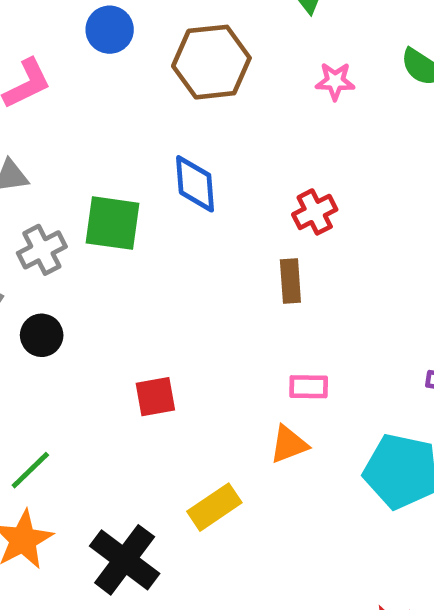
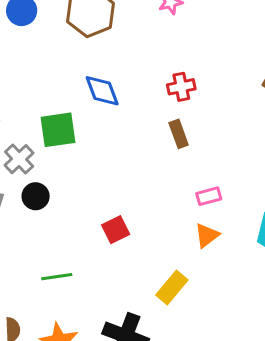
red cross: (315, 212) -> (181, 87), turned 32
black circle: (42, 335) -> (36, 196), moved
green line: (30, 470) -> (57, 277), moved, turned 52

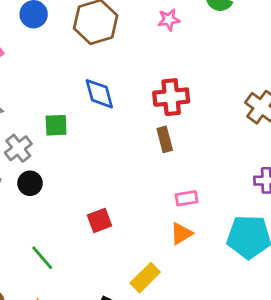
red cross: (181, 87) -> (171, 97), size x1.4
green square: (58, 130) -> (56, 125), size x0.7
green line: (57, 277) -> (42, 258), turned 52

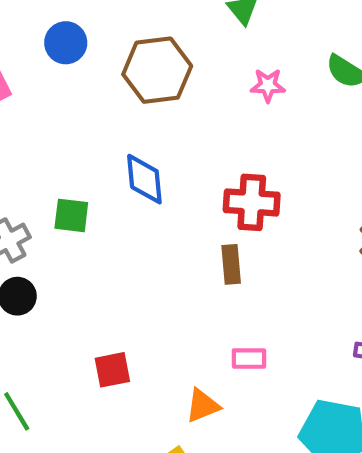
orange triangle: (181, 234) -> (202, 406), moved

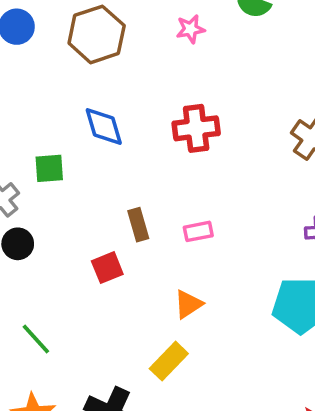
brown rectangle: (231, 264) -> (138, 225), moved
pink rectangle: (249, 359) -> (198, 231), moved
red square: (112, 370) -> (107, 268), moved

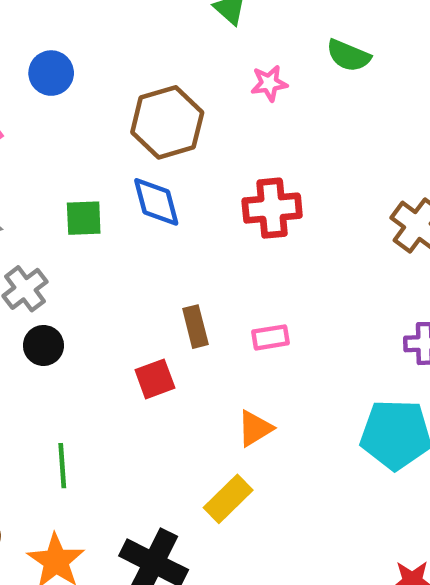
brown hexagon: (97, 34) -> (167, 122), moved
green square: (49, 168) -> (84, 218), moved
green line: (36, 339) -> (62, 466), turned 36

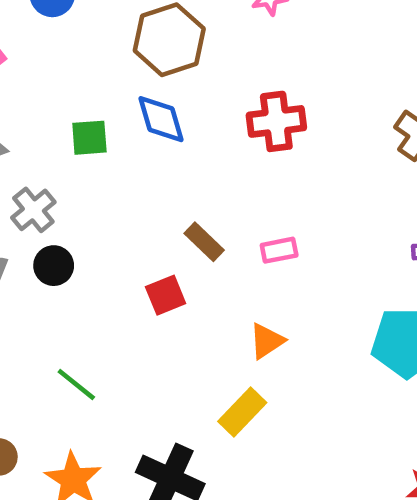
brown rectangle: (195, 327) -> (204, 242), turned -30
green line: (62, 466) -> (76, 384), turned -45

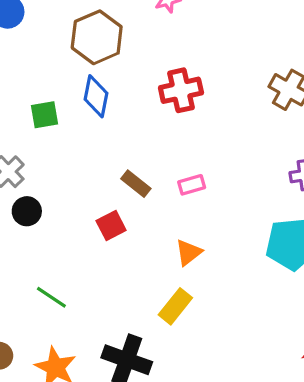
blue diamond: (161, 119) -> (96, 96), turned 33

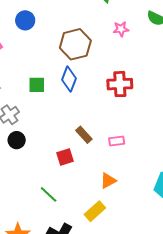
green line: (51, 297) -> (49, 194), moved

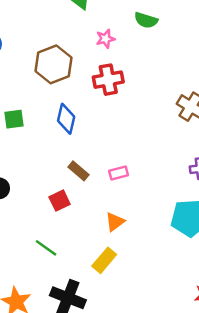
blue diamond: (69, 79) -> (66, 119), moved
red cross: (120, 84) -> (108, 80), moved

